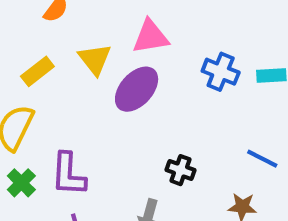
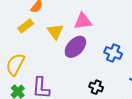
yellow rectangle: (37, 71) -> (26, 26), moved
blue cross: (221, 72) -> (113, 53), moved

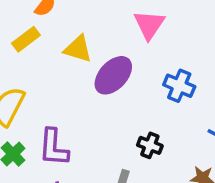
pink triangle: (83, 21) -> (149, 25), moved, turned -48
yellow triangle: (55, 32) -> (78, 49), turned -36

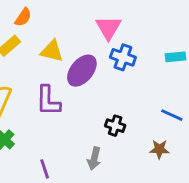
blue cross: (179, 86) -> (123, 57), moved
purple L-shape: (54, 147) -> (48, 101), moved

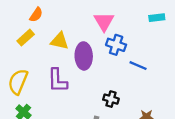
cyan rectangle: (175, 57) -> (157, 18), moved
purple ellipse: (82, 71) -> (84, 56), turned -40
blue line: (172, 115) -> (138, 66), moved

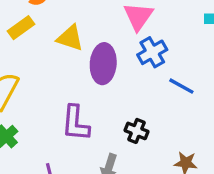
blue cross: (116, 45) -> (152, 52), turned 36
purple L-shape: (57, 80) -> (76, 123), moved

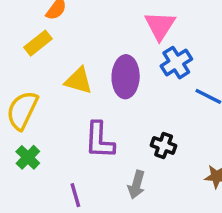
yellow triangle: (70, 38) -> (79, 81), moved

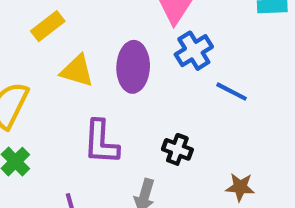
yellow rectangle: (38, 43) -> (48, 26), moved

